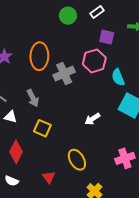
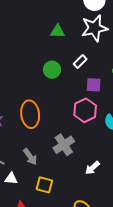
gray cross: (64, 74) -> (64, 145), moved

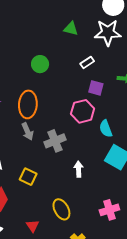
green circle: (52, 70) -> (40, 64), moved
gray arrow: (30, 157) -> (27, 131), moved
white arrow: (92, 168) -> (79, 169), turned 119

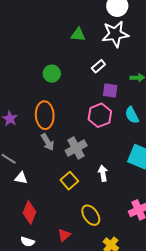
cyan semicircle: (106, 129) -> (132, 115), moved
yellow square: (28, 177) -> (69, 181), moved, turned 30
red triangle: (33, 226) -> (64, 235), turned 32

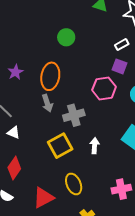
white rectangle: (98, 66) -> (122, 45), moved
yellow square: (69, 181) -> (60, 146), size x1.4
red triangle: (64, 235) -> (43, 198), size x1.6

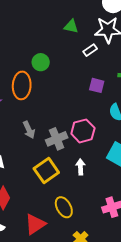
white rectangle: (122, 45) -> (90, 50), moved
orange ellipse: (50, 76) -> (22, 85), moved
pink hexagon: (104, 88) -> (83, 131), moved

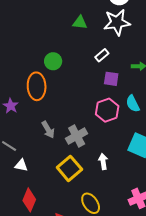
white rectangle: (90, 50) -> (102, 55), moved
pink hexagon: (83, 131) -> (107, 110), moved

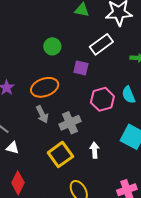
white rectangle: (102, 55) -> (101, 44), size x1.6
purple square: (111, 79) -> (81, 68), moved
orange ellipse: (37, 86) -> (45, 87), moved, turned 68

